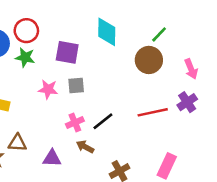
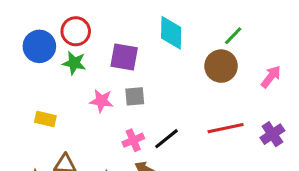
pink arrow: (191, 69) -> (271, 77), turned -120
purple cross: (187, 102) -> (272, 134), moved

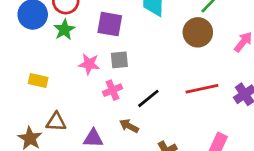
green star: (74, 63) -> (64, 30), turned 30
pink cross: (133, 140) -> (112, 90), moved

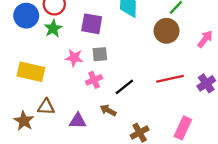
yellow rectangle: (38, 81) -> (31, 72), size x1.6

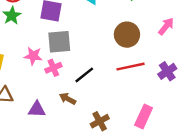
brown circle: (167, 31) -> (127, 35), moved
gray square: (100, 54) -> (59, 42), size x1.5
pink star: (74, 58) -> (33, 56), moved

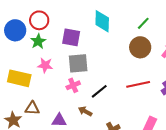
brown circle: (127, 35) -> (140, 47), moved
pink star: (33, 56) -> (45, 65), moved

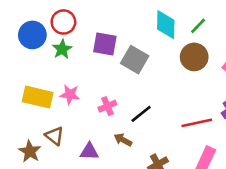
cyan diamond: (102, 21) -> (166, 25), moved
gray square: (78, 63) -> (135, 60), moved, turned 35
pink star: (45, 65) -> (70, 94), moved
red line: (138, 84) -> (197, 123), moved
brown triangle: (32, 108) -> (54, 136), turned 35

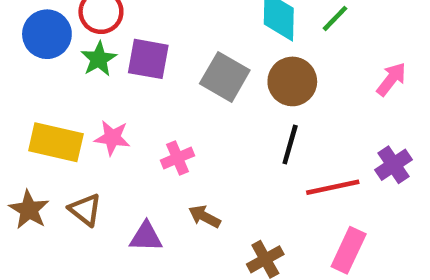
purple square: (105, 44) -> (148, 59), moved
brown circle: (194, 57) -> (292, 81), moved
black line: (141, 114) -> (290, 144), moved, turned -35
brown star: (30, 151) -> (29, 210), moved

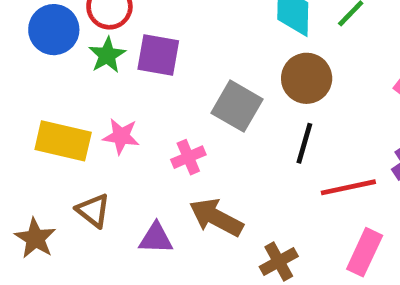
gray square: (225, 77) -> (237, 106), moved
brown star: (29, 210) -> (35, 238), moved
brown arrow: (205, 216) -> (216, 217), size x1.6

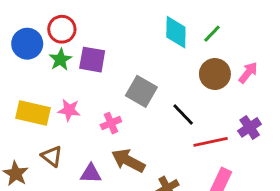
brown circle: (307, 78) -> (215, 74), moved
black line: (304, 143) -> (183, 114), turned -60

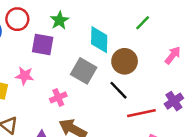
cyan diamond: (176, 32) -> (99, 40), moved
green star: (60, 60) -> (59, 20), moved
brown circle: (215, 74) -> (125, 61), moved
pink star: (69, 110) -> (25, 76), moved

